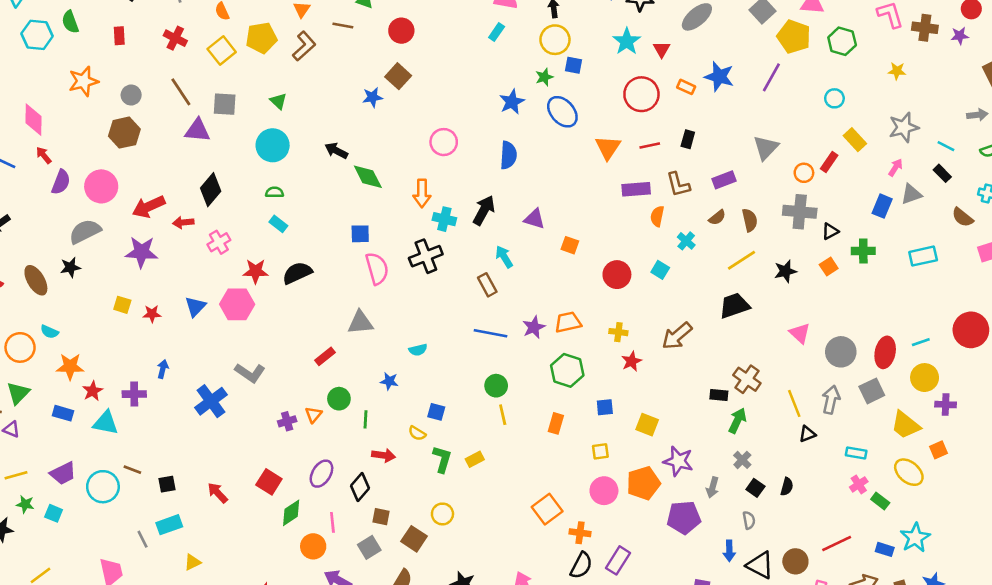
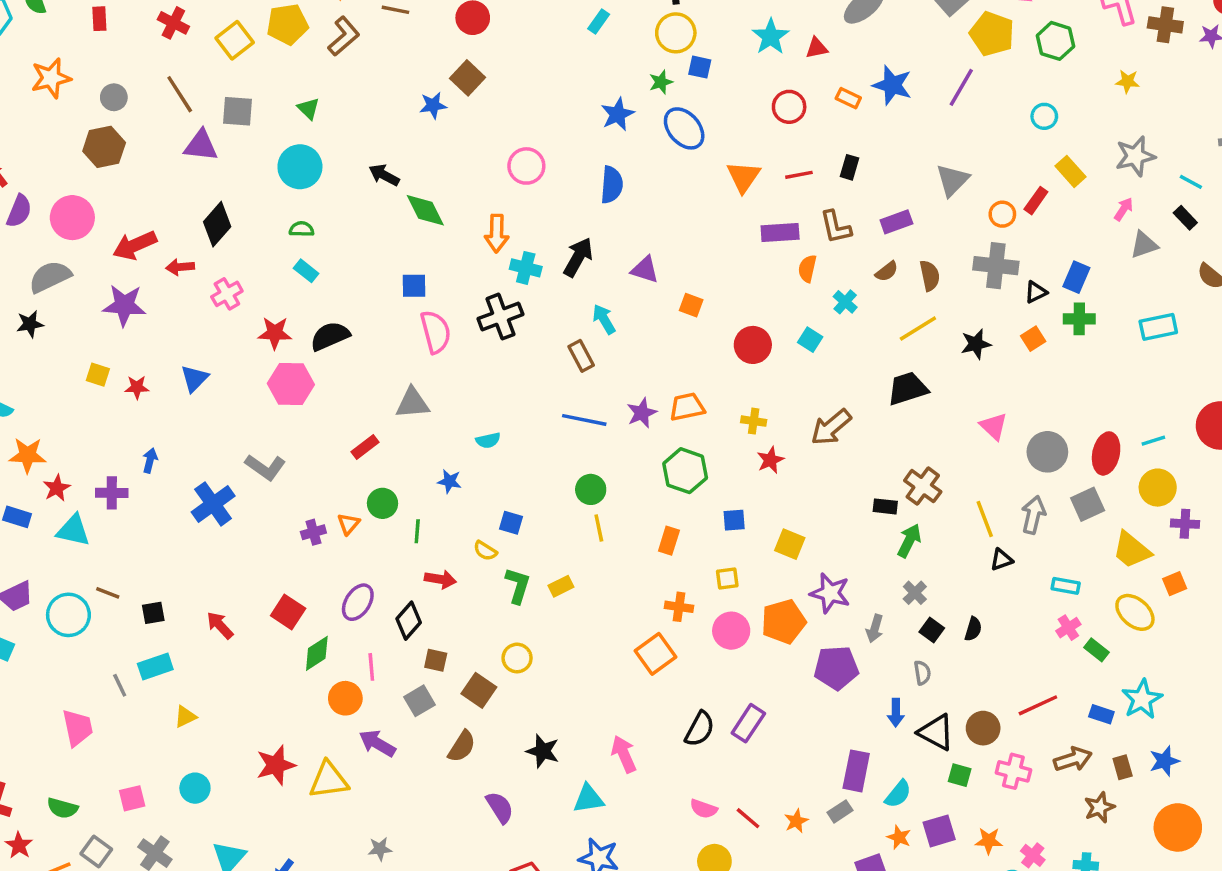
red triangle: (662, 49) -> (817, 48), turned 48
red circle: (641, 94) -> (789, 107), size x0.7
blue rectangle: (882, 206) -> (1076, 277), moved
pink hexagon: (237, 304) -> (291, 384), moved
orange cross: (580, 533) -> (679, 607), moved

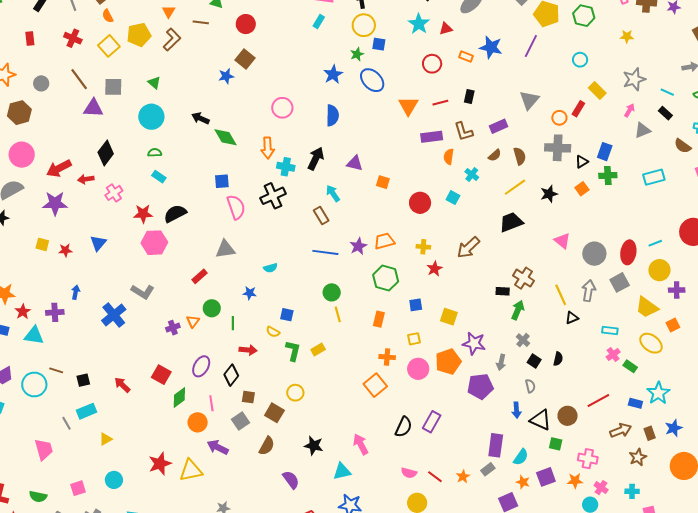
brown hexagon: (104, 147) -> (19, 113), moved
pink cross: (1013, 771) -> (588, 459), moved

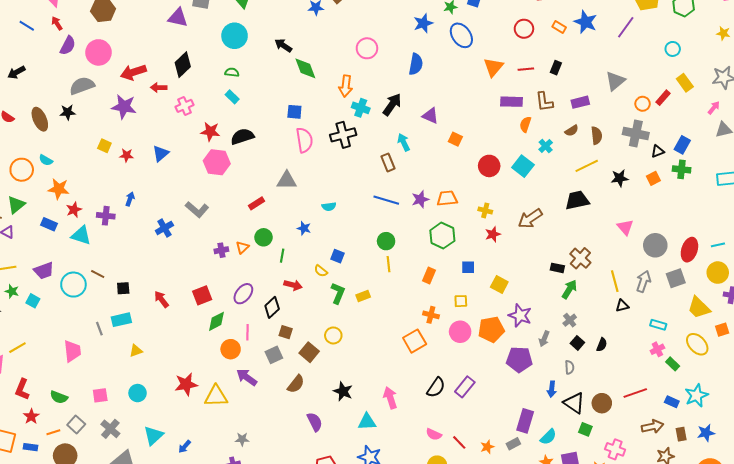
cyan square: (453, 198) -> (523, 166), size x1.5
blue cross: (114, 315) -> (164, 228), size x0.7
red square: (161, 375) -> (202, 295), turned 30

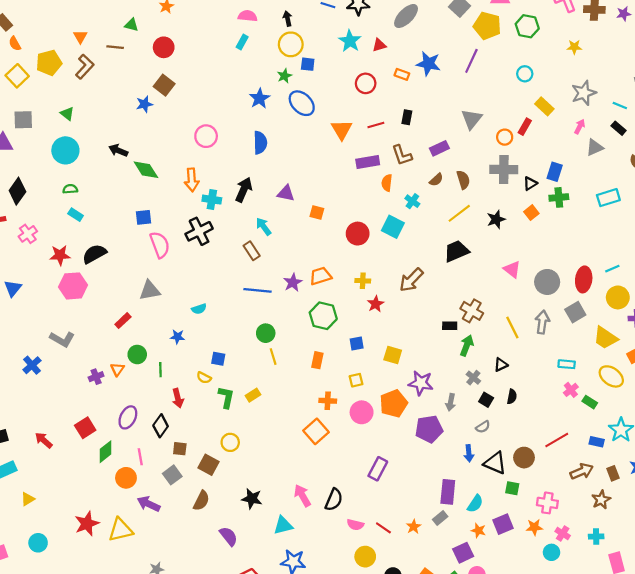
red arrow: (293, 285) -> (178, 398), turned 72
black triangle: (622, 306) -> (501, 365), moved
gray semicircle: (569, 367) -> (483, 427), turned 72
black semicircle: (436, 387) -> (334, 500), moved

